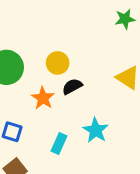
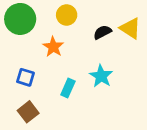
black semicircle: (72, 86) -> (102, 32), moved

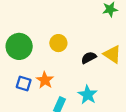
orange star: (53, 47) -> (45, 80), moved
blue square: (25, 77) -> (24, 83), moved

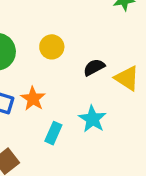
yellow triangle: (112, 54) -> (127, 78), moved

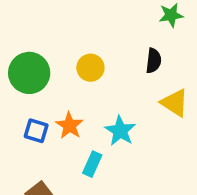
black semicircle: (94, 67) -> (154, 61), moved, turned 125
cyan star: (92, 119) -> (120, 131), moved

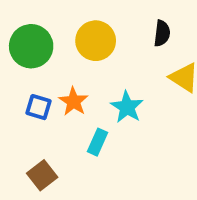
yellow circle: (90, 68) -> (96, 41), size x1.4

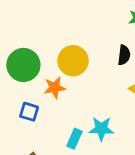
orange star: (74, 102) -> (55, 88), moved, turned 30
cyan star: (127, 107) -> (101, 129), moved, turned -30

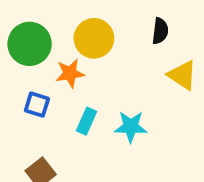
cyan rectangle: (74, 139) -> (87, 121), moved

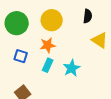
orange star: (70, 73) -> (48, 45), moved
cyan star: (131, 127) -> (72, 68), turned -30

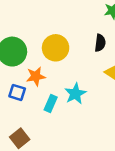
orange star: (48, 45) -> (36, 76), moved
cyan star: (72, 68) -> (75, 94), moved

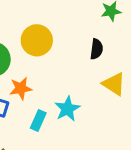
yellow circle: (56, 48) -> (37, 40), moved

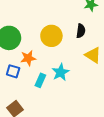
yellow circle: (37, 40) -> (51, 36), moved

